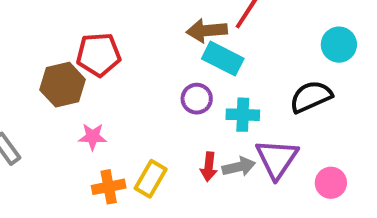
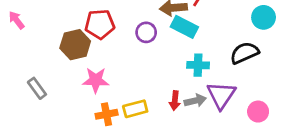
purple circle: (197, 99) -> (146, 32), moved
pink star: (93, 137) -> (96, 80), size x1.4
yellow rectangle: (151, 179) -> (135, 109), turned 45

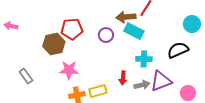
pink arrow: (16, 20) -> (11, 26), turned -40
purple triangle: (221, 95) -> (161, 81), turned 35
red arrow: (175, 101) -> (123, 78), moved

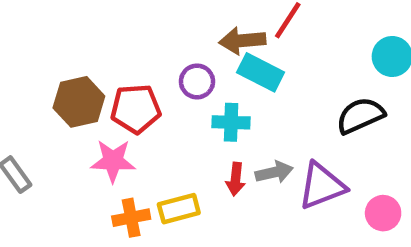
red pentagon: (72, 29) -> (136, 109), moved
cyan cross: (144, 59) -> (231, 122), moved
gray arrow: (142, 85) -> (274, 172), moved

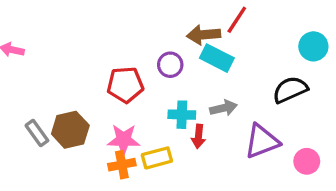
brown hexagon: (79, 102) -> (70, 130), moved
cyan cross: (231, 122) -> (182, 115), moved
pink star: (113, 161) -> (124, 140), moved
gray arrow: (274, 172) -> (223, 108), moved

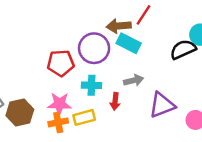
purple circle: (170, 65) -> (94, 48), size x1.6
black semicircle: (290, 90) -> (183, 49), moved
cyan cross: (182, 115) -> (92, 85), moved
brown hexagon: (70, 130) -> (20, 113), moved

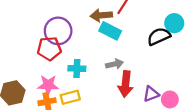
purple circle: (94, 48) -> (58, 31), moved
red arrow: (115, 101) -> (126, 84), moved, size x1.6
purple triangle: (162, 105) -> (151, 94), moved, size x0.7

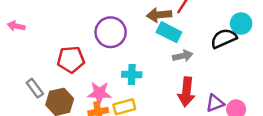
red pentagon: (49, 49) -> (71, 60), moved
gray arrow: (115, 64) -> (183, 56), moved

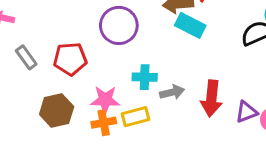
gray arrow: (183, 56) -> (172, 92), moved
gray rectangle: (35, 88) -> (26, 57), moved

